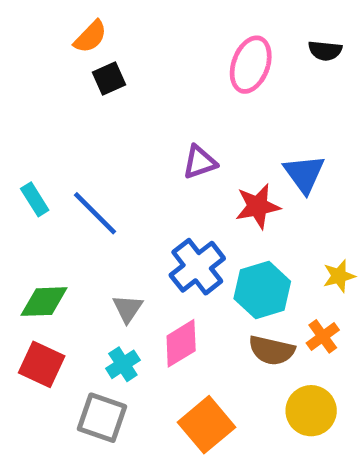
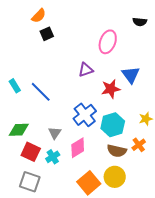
pink ellipse: (251, 65) -> (108, 42), moved
red square: (42, 364) -> (31, 152), moved
yellow circle: (311, 411) -> (115, 177), moved
gray square: (102, 418) -> (30, 182), moved

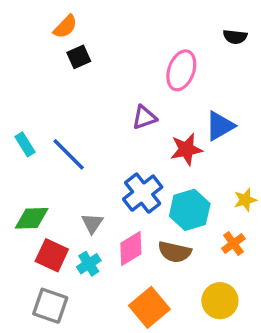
blue triangle: (131, 75) -> (220, 126), turned 36
brown semicircle: (117, 151) -> (175, 252), moved
yellow circle: (115, 177) -> (220, 301), moved

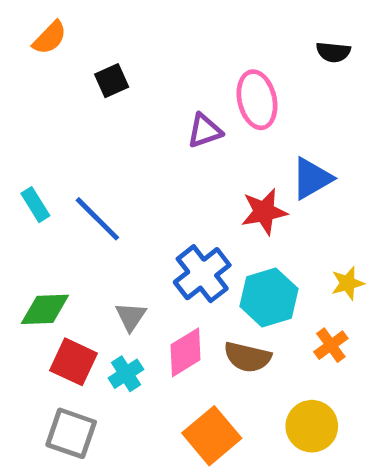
orange semicircle: (65, 27) -> (50, 38), moved
pink ellipse: (181, 70) -> (257, 100), turned -33
purple triangle: (144, 117) -> (205, 131), moved

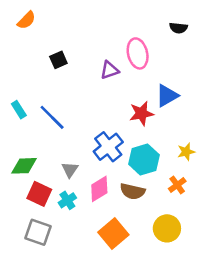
black square: (112, 81) -> (58, 60), moved

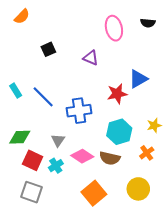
pink ellipse: (138, 53) -> (114, 28), moved
purple triangle: (109, 70) -> (91, 58), turned 42
blue cross: (108, 147) -> (79, 111), moved, turned 30
pink diamond: (99, 189) -> (82, 156), turned 65

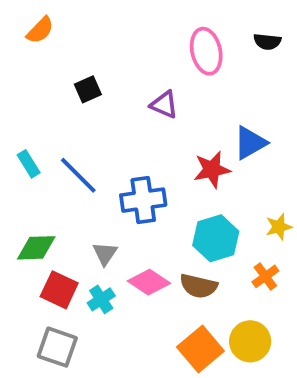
orange square: (94, 193) -> (200, 349), moved

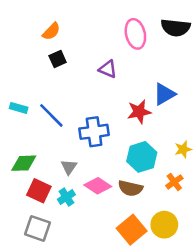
orange semicircle: (40, 30) -> (51, 31), moved
black semicircle: (267, 42) -> (176, 28), size x1.6
cyan rectangle: (29, 164) -> (19, 108), turned -42

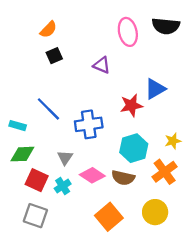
cyan rectangle: (19, 108) -> (18, 126), moved
orange cross: (174, 182) -> (165, 172), size x1.5
orange square: (132, 230) -> (109, 217), moved

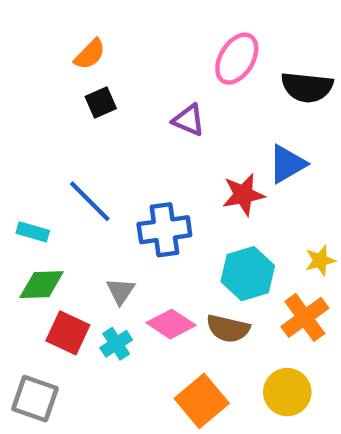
black semicircle: (166, 26) -> (307, 87), moved
pink ellipse: (128, 32) -> (237, 59), turned 44
gray square: (35, 216) -> (35, 399), moved

